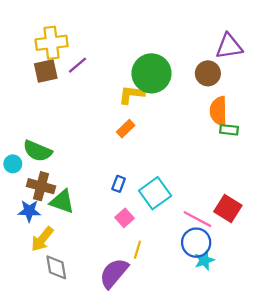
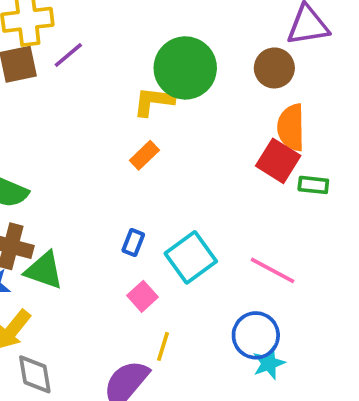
green rectangle: (229, 130) -> (313, 185), moved
red square: (228, 209) -> (278, 161), moved
pink line: (197, 219) -> (273, 270), moved

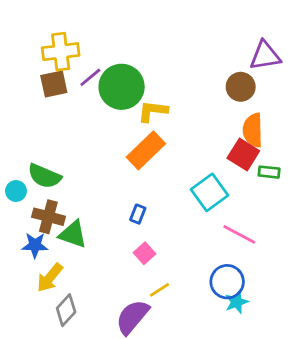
green circle: (185, 68) -> (122, 87), moved
orange rectangle: (144, 155) -> (146, 150), size x1.8
cyan square: (191, 257) -> (210, 192), moved
yellow line: (163, 346) -> (159, 290), turned 40
gray diamond: (35, 374) -> (66, 310), turned 52

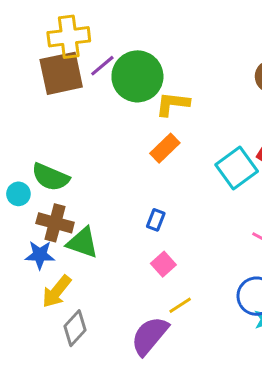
brown square: (54, 84) -> (61, 73), size x1.4
orange rectangle: (146, 150) -> (165, 148), size x0.7
cyan square: (210, 192) -> (237, 168), moved

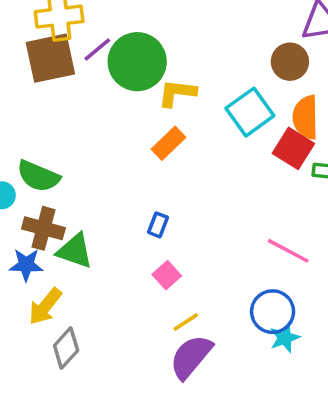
cyan square: (237, 168) -> (250, 112), moved
purple semicircle: (150, 336) -> (191, 357), moved

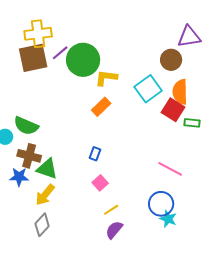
yellow arrow: (45, 306) -> (45, 195), moved
cyan star: (285, 338) -> (168, 219), turned -30
purple semicircle: (191, 357) -> (114, 230), size x0.7

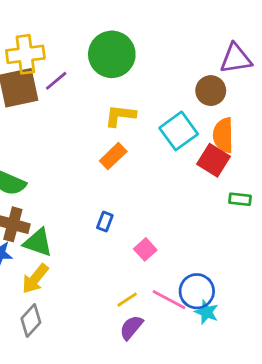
green circle: (83, 60) -> (112, 54), moved
green rectangle: (192, 123) -> (240, 199), moved
pink line: (170, 169) -> (169, 300), moved
pink square: (100, 183) -> (145, 249), moved

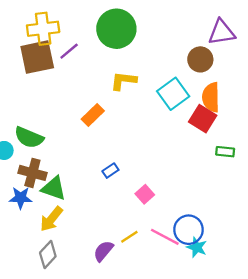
orange rectangle: (113, 156) -> (93, 115), moved
blue rectangle: (105, 222) -> (110, 171), turned 35
purple semicircle: (131, 327) -> (103, 251), moved

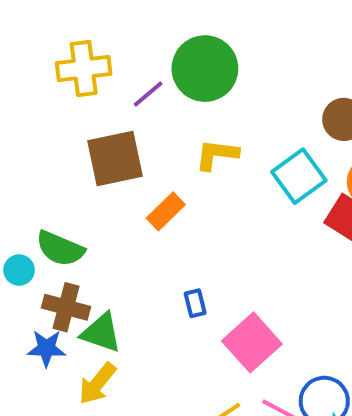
purple line: (69, 51) -> (148, 94), moved
brown square: (37, 57) -> (115, 159), moved
blue rectangle: (110, 171) -> (195, 303), turned -70
pink square: (145, 194) -> (252, 342), size x1.8

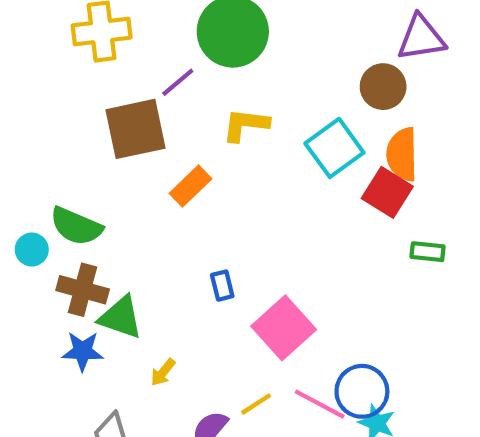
purple line: (148, 94) -> (178, 82), moved
blue star: (46, 348) -> (83, 351), moved
yellow arrow: (97, 384) -> (163, 372), moved, size x0.6

